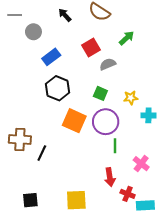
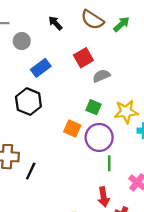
green arrow: (127, 38) -> (122, 24), moved
black hexagon: (58, 88) -> (28, 102), moved
yellow star: (131, 98) -> (126, 112), size x1.5
orange square: (74, 121) -> (72, 128), moved, size x0.7

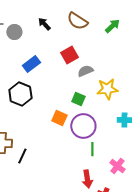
green arrow: (122, 24) -> (112, 26), moved
gray circle: (22, 41) -> (14, 32), moved
yellow star: (126, 112) -> (107, 89), moved

